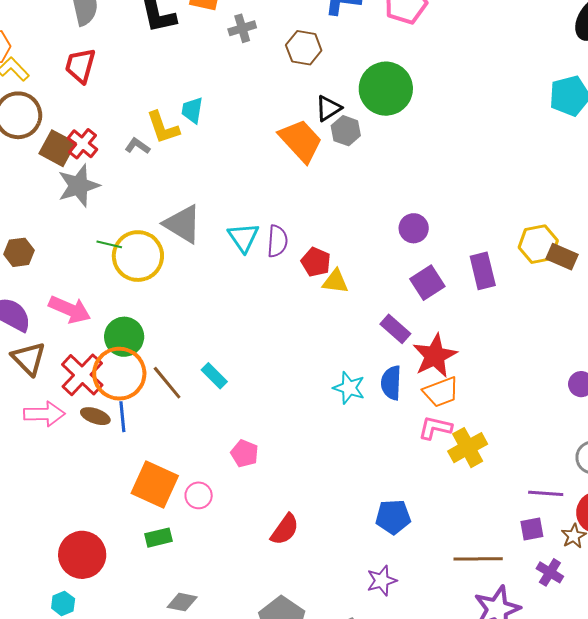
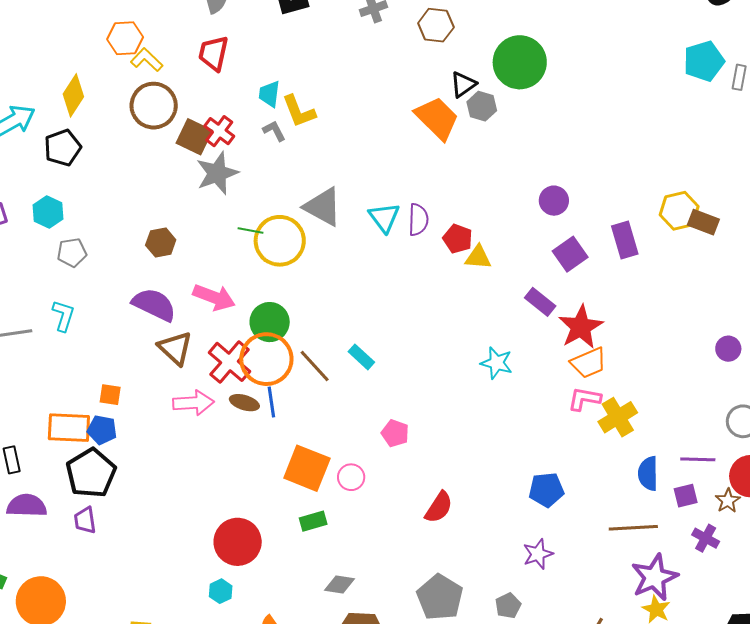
cyan trapezoid: (192, 110) -> (269, 94), moved
gray L-shape: (137, 146) -> (274, 131), turned 30
blue semicircle: (391, 383) -> (648, 473), moved

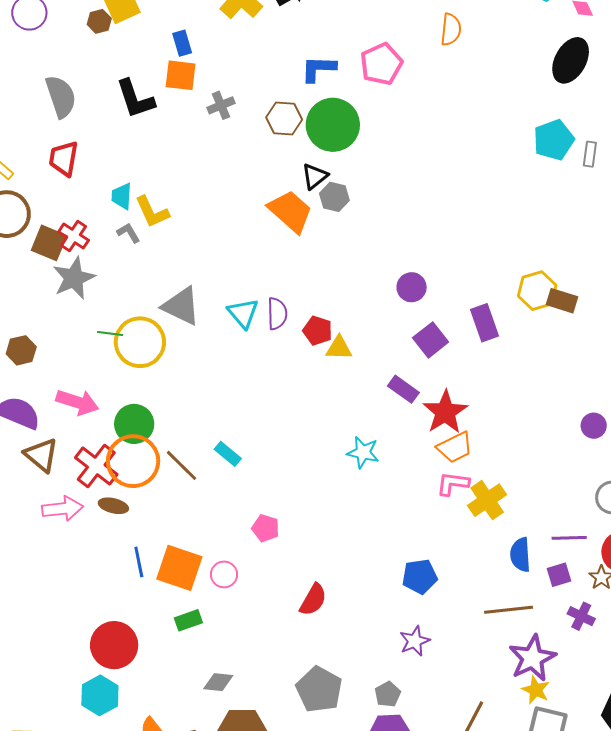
green circle: (520, 62) -> (333, 125), moved
blue line: (271, 402) -> (139, 562), moved
cyan hexagon: (221, 591) -> (100, 695), size x1.6

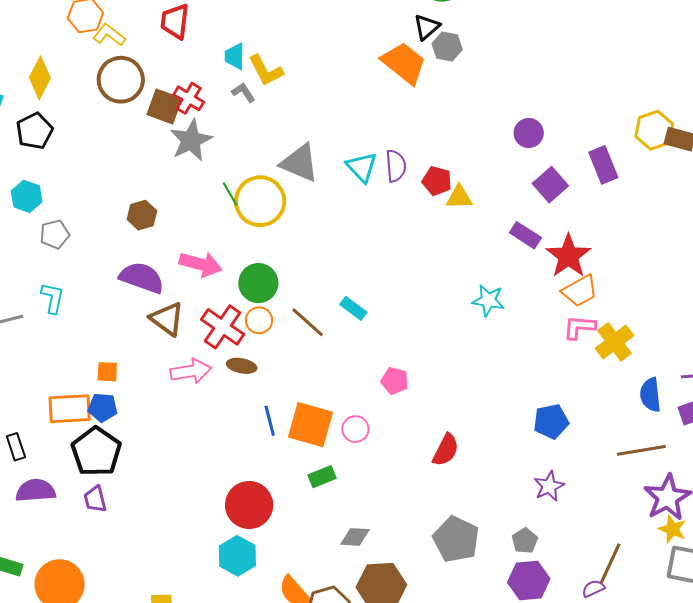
green line: (110, 333) -> (230, 194), turned 55
orange circle: (133, 461) -> (259, 320), size x0.5

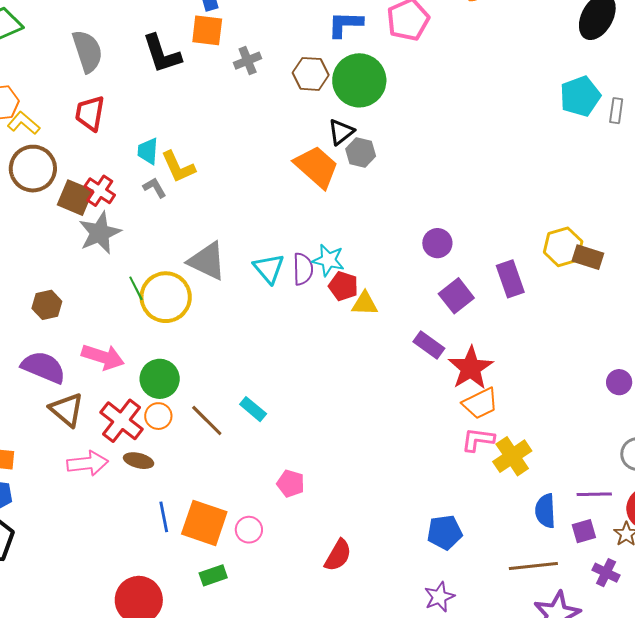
cyan star: (488, 300) -> (328, 260), moved

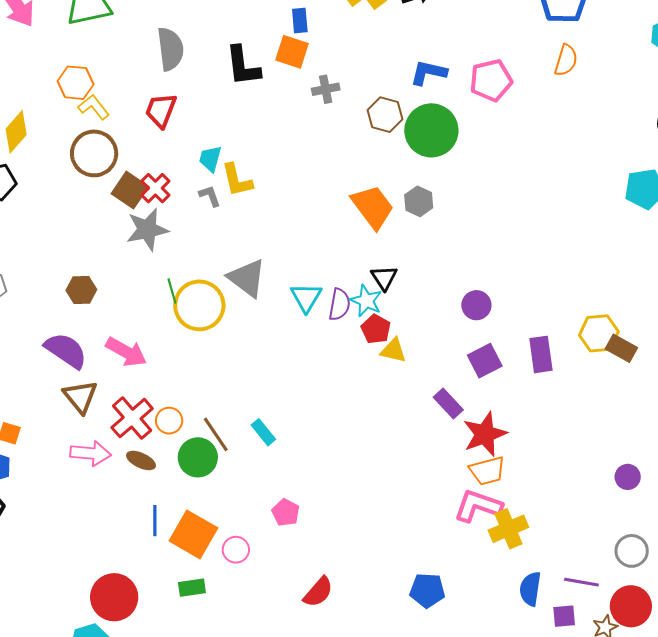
black triangle: (341, 132) -> (384, 278), moved, turned -36
green circle: (160, 379) -> (198, 457), moved
pink L-shape: (478, 440) -> (478, 506), size x1.4

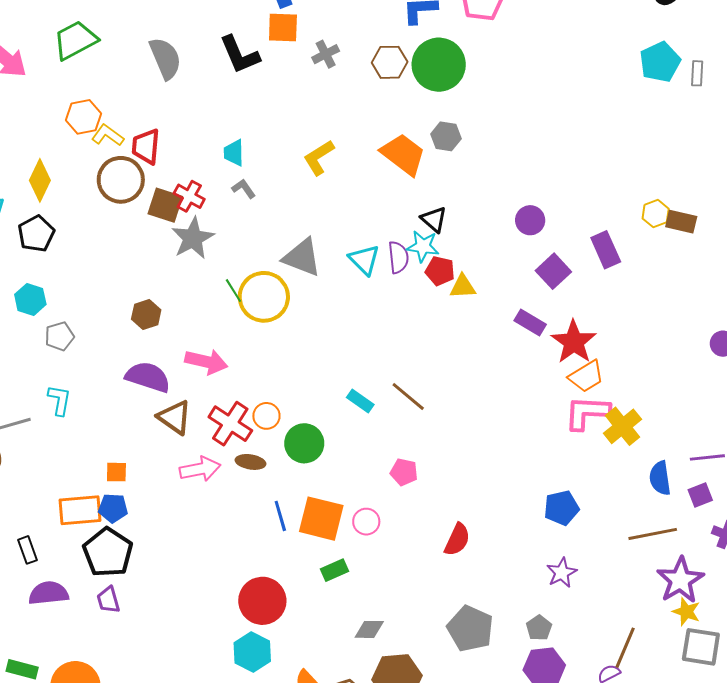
red trapezoid: (161, 110) -> (146, 146), moved
yellow L-shape: (237, 180) -> (319, 158), moved, turned 87
yellow hexagon: (599, 333) -> (656, 214), size x0.7
brown line: (216, 434) -> (408, 396), moved

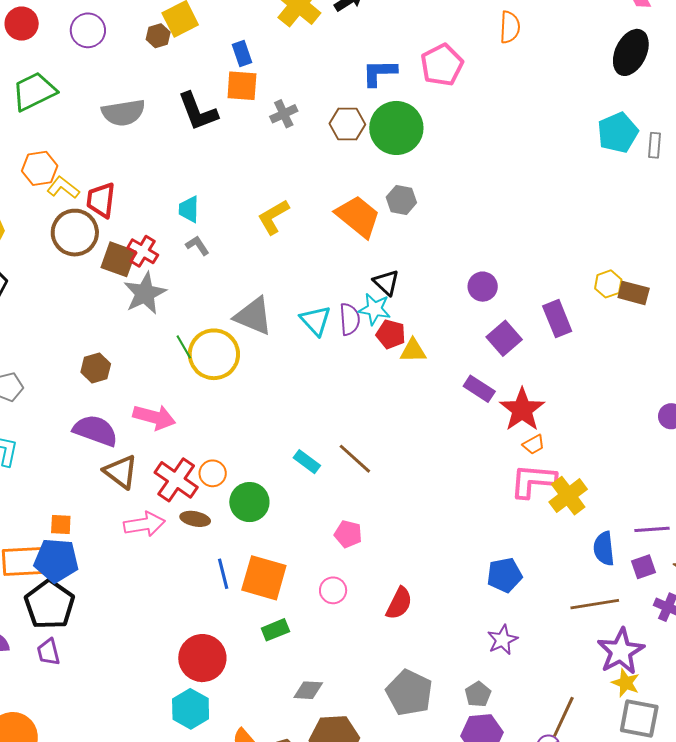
gray semicircle: (165, 58) -> (123, 113), turned 102
orange trapezoid: (586, 376) -> (534, 444), size x0.6
blue pentagon: (113, 508) -> (56, 560), size x1.5
pink circle: (366, 522) -> (333, 590), moved

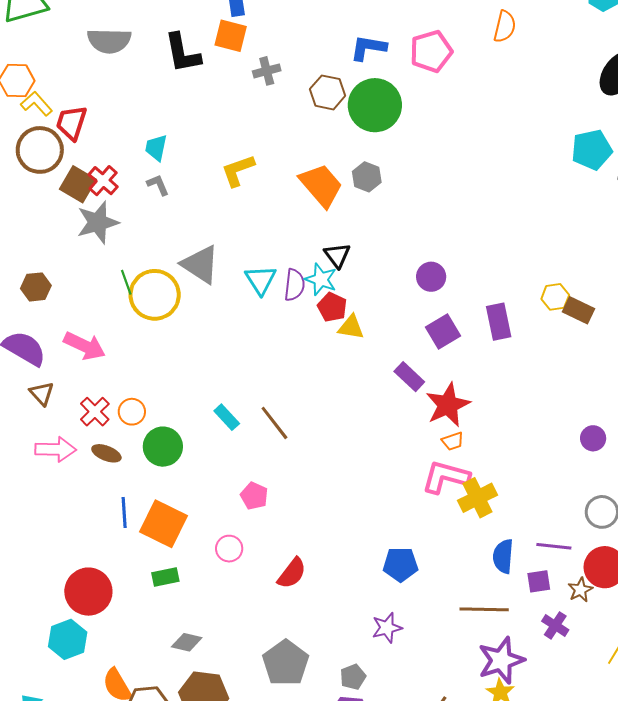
brown triangle: (121, 472) -> (42, 393), size x0.7
red cross: (176, 480) -> (95, 412), size x0.7

